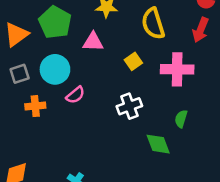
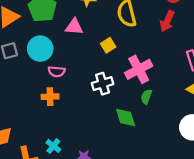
pink cross: (177, 69) -> (139, 69), moved, turned -32
pink semicircle: (75, 95) -> (57, 72), turned 42
orange cross: (35, 106) -> (50, 97), moved

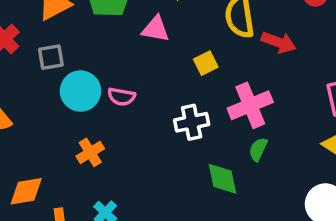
red arrow: (167, 21) -> (279, 42), moved, turned -100
cyan circle: (40, 49) -> (80, 91), moved
orange cross: (50, 97) -> (90, 152), moved, turned -35

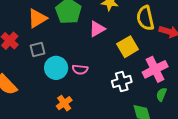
pink triangle: (155, 29) -> (97, 29), turned -36
yellow square: (206, 63) -> (128, 47), size x1.5

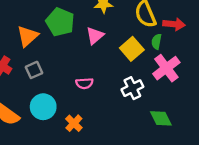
cyan circle: (56, 68) -> (43, 107), moved
green semicircle: (161, 94) -> (157, 42), moved

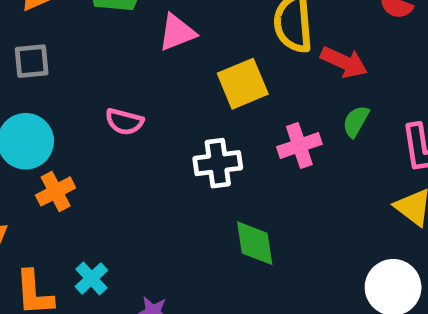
green semicircle: (157, 42) -> (356, 121), moved
pink cross: (166, 68) -> (299, 145), size x0.7
orange cross: (74, 123) -> (56, 191), moved

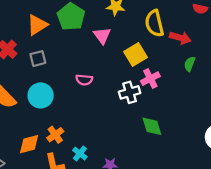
pink triangle: (177, 32) -> (102, 36), turned -36
pink cross: (299, 145) -> (150, 79), moved
orange cross: (56, 191) -> (55, 135), moved

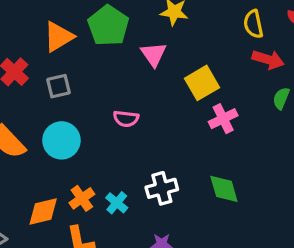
yellow semicircle: (154, 23) -> (253, 24), moved, size x0.7
white cross: (130, 92) -> (162, 188), moved
cyan cross: (80, 154) -> (117, 203), moved

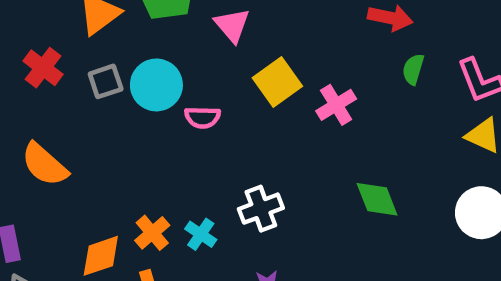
yellow square: (202, 83) -> (277, 82), moved
cyan circle: (61, 140) -> (156, 85), moved
green diamond: (224, 189) -> (377, 199), moved

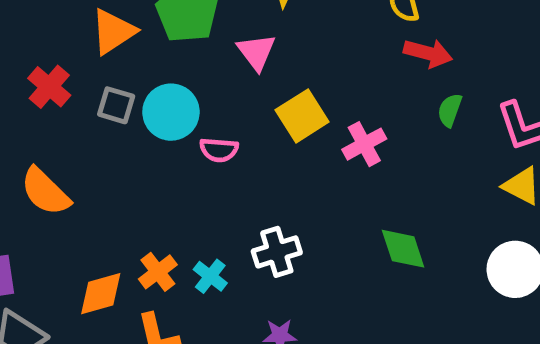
gray square: (106, 81) -> (116, 105), turned 32

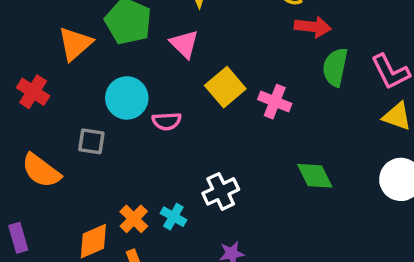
gray square: (116, 105) -> (91, 141), moved
green semicircle: (450, 110) -> (335, 67), size x1.5
pink cross: (364, 144) -> (275, 102), turned -32

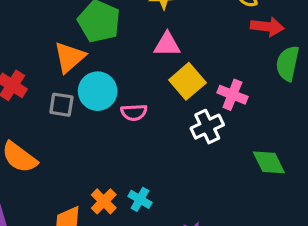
orange triangle: (75, 44) -> (69, 57), moved
pink triangle: (184, 44) -> (167, 45), moved, turned -44
gray square: (91, 141) -> (61, 105), moved
white cross: (221, 191) -> (207, 127), moved

